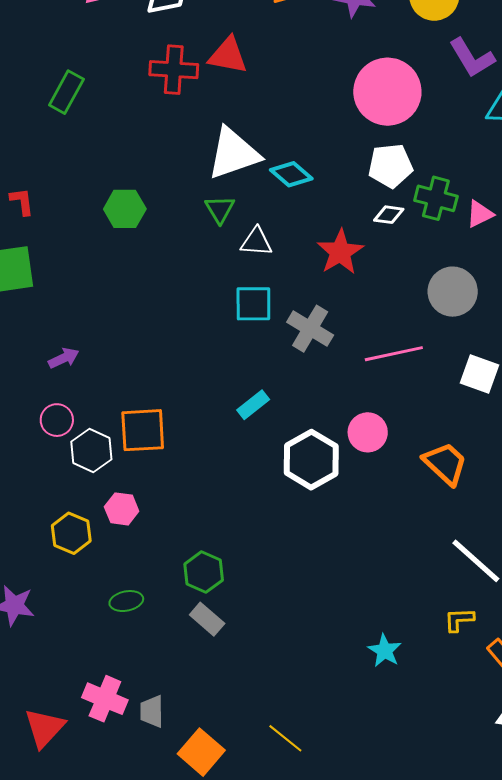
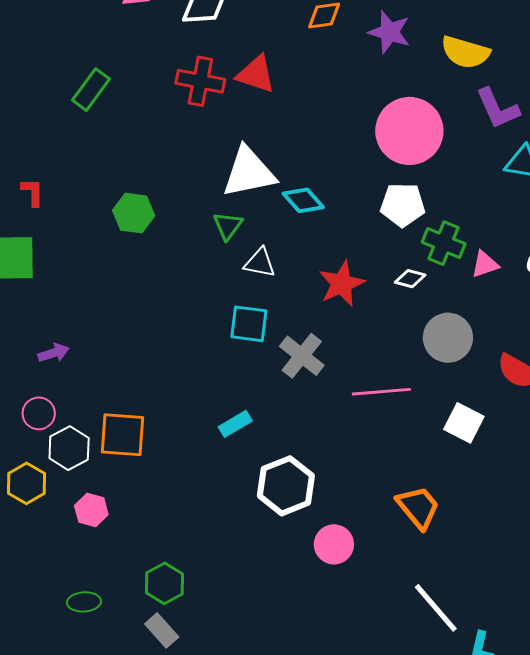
white diamond: (389, 215) -> (410, 279), moved
pink circle: (368, 432) -> (334, 544), moved
yellow hexagon: (71, 533) -> (26, 483), moved

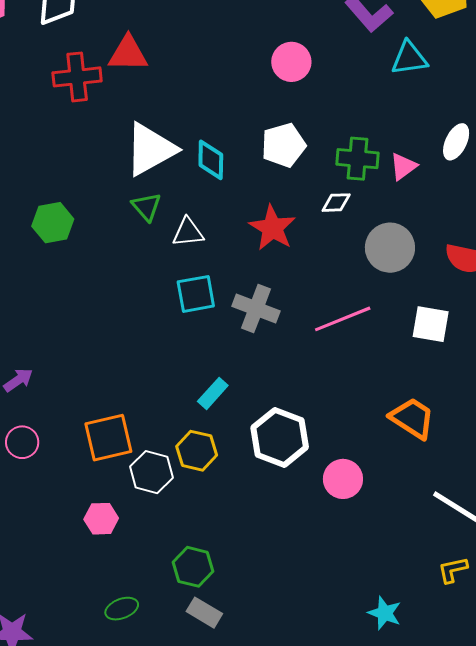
pink circle: (409, 131) -> (291, 62), size x0.6
cyan diamond: (303, 200) -> (211, 160), turned 60
white pentagon: (403, 205) -> (283, 145), moved
white hexagon: (69, 448) -> (152, 472), moved
yellow hexagon: (26, 483) -> (197, 451), moved

